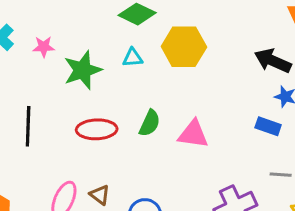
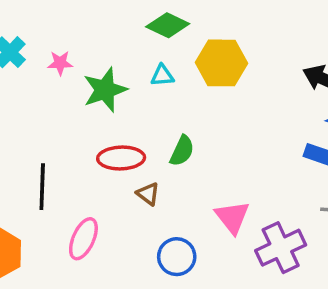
black line: (28, 126) -> (42, 187), moved
pink triangle: (193, 134) -> (232, 217), moved, turned 44
brown triangle: (100, 195) -> (148, 194), moved

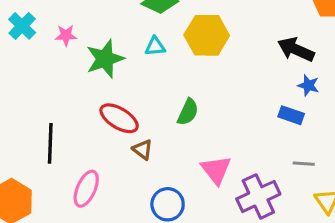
green semicircle: (182, 151) -> (188, 112), moved
red ellipse: (121, 158) -> (119, 118), turned 33

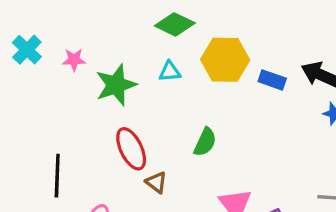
blue rectangle: (291, 115) -> (272, 80), moved
red ellipse: (119, 118) -> (131, 149), turned 33

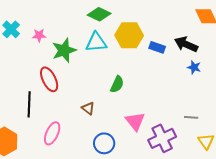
cyan triangle: (170, 71) -> (96, 42), size x1.6
red ellipse: (131, 149) -> (49, 79), moved

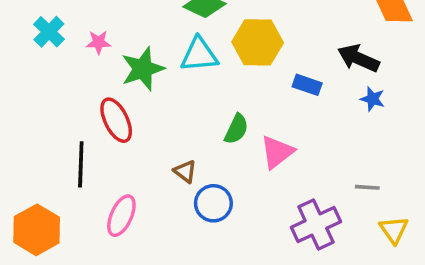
blue rectangle: (157, 47) -> (307, 85), moved
pink triangle: (135, 121) -> (277, 152), moved, turned 30
blue circle: (104, 143) -> (213, 203), moved

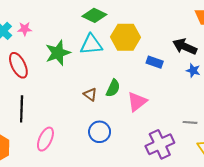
pink star: (98, 42) -> (25, 29), moved
red ellipse: (116, 120) -> (18, 65), moved
brown triangle: (185, 171) -> (90, 94), moved

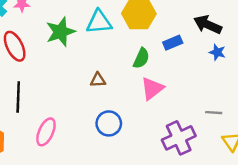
blue rectangle: (155, 62) -> (173, 43), turned -42
green semicircle: (113, 88) -> (141, 58), moved
brown triangle: (90, 94) -> (98, 80), turned -40

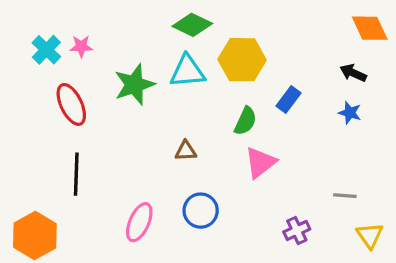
black arrow: (208, 25) -> (353, 73), moved, size x0.7
blue rectangle: (173, 43) -> (289, 99), turned -30
pink ellipse: (46, 132) -> (139, 222), moved
purple cross: (179, 138) -> (297, 230), size x0.6

